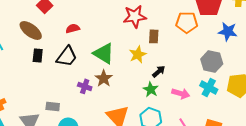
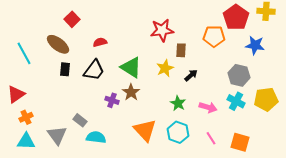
black arrow: (159, 71) -> (191, 75), moved
gray rectangle: (53, 106) -> (80, 120), turned 32

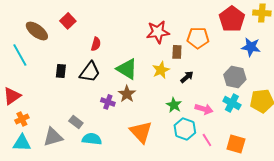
orange pentagon: (214, 36) -> (198, 38), moved
red semicircle: (100, 42) -> (96, 44), turned 120
brown ellipse: (58, 44) -> (37, 31), moved
cyan hexagon: (178, 132) -> (185, 129), moved
gray triangle: (57, 135) -> (53, 137), turned 50

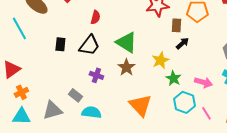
yellow star: (161, 70) -> (160, 60), moved
black arrow: (187, 77) -> (182, 43), moved
purple cross: (108, 102) -> (96, 75), moved

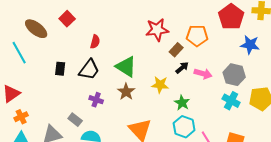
brown rectangle: (176, 25) -> (176, 50), turned 40
yellow star: (160, 60) -> (160, 85), turned 30
green star: (173, 78) -> (182, 103), moved
pink arrow: (203, 82) -> (203, 74), moved

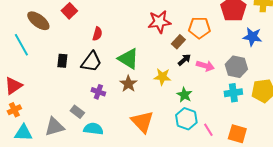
cyan cross: (231, 101) -> (233, 93), turned -36
orange cross: (21, 117) -> (14, 110), moved

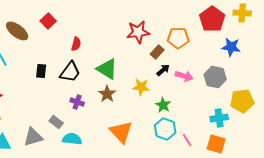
cyan cross: (233, 93) -> (219, 118), moved

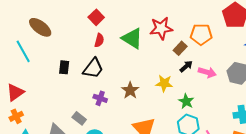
red square: (48, 21) -> (96, 17), moved
green triangle: (107, 69) -> (132, 38), moved

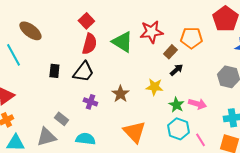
red semicircle: (99, 40) -> (89, 44), size x1.5
pink arrow: (207, 72) -> (197, 104), moved
gray rectangle: (79, 118) -> (61, 119), moved

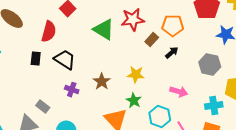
red semicircle: (89, 44) -> (49, 32), moved
black arrow: (176, 70) -> (172, 53), moved
black trapezoid: (83, 72) -> (65, 60), turned -95
green star: (176, 105) -> (134, 101), moved

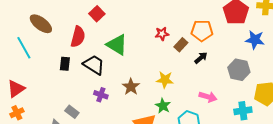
red star: (133, 20) -> (162, 34), moved, size x0.6
green triangle: (104, 30) -> (117, 45), moved

